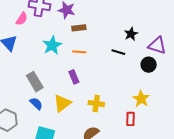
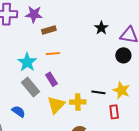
cyan star: (52, 45) -> (27, 62), moved
black line: (118, 52) -> (98, 92), moved
gray rectangle: (35, 82) -> (30, 87), moved
yellow triangle: (62, 103) -> (56, 105), moved

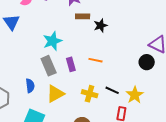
black star: (101, 28) -> (101, 26), moved
orange line: (53, 54) -> (95, 60), moved
yellow triangle: (56, 105) -> (55, 94), moved
blue semicircle: (19, 111) -> (30, 86), turned 32

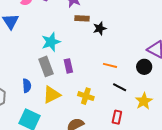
orange line: (95, 60) -> (110, 65), moved
black line: (112, 90) -> (120, 87), moved
yellow star: (135, 95) -> (144, 101), moved

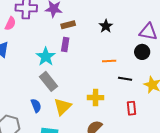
black star: (100, 28) -> (106, 26), moved
purple rectangle: (68, 66) -> (65, 45), moved, turned 40

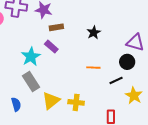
purple rectangle: (65, 45) -> (51, 47), turned -64
black line: (125, 79) -> (116, 80), moved, turned -40
yellow triangle: (63, 107) -> (51, 101), moved

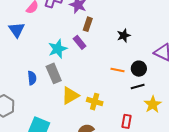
brown rectangle: (56, 27) -> (88, 24), turned -72
black circle: (127, 62) -> (139, 69), moved
blue semicircle: (16, 104) -> (32, 78), moved

